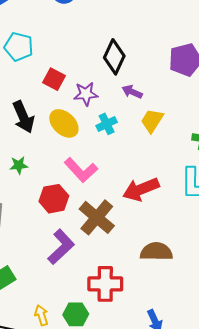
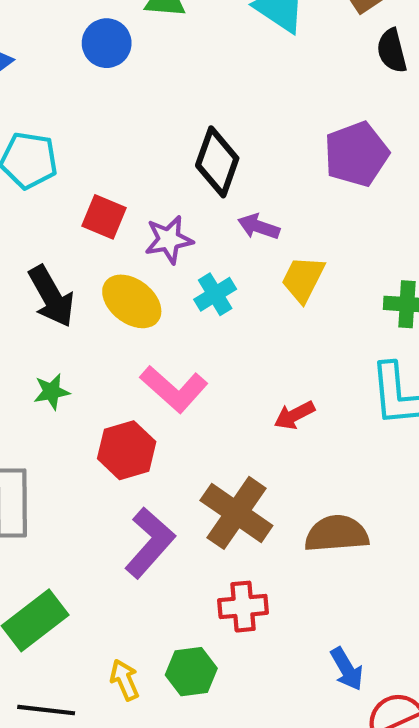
red arrow: (141, 189) -> (294, 415), size x0.6
brown cross: (97, 217) -> (236, 513), moved
red cross: (105, 284) -> (243, 607), size x0.7

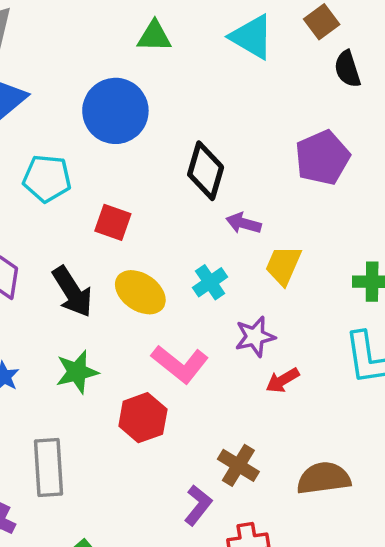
blue circle: (107, 43) -> (115, 111), moved, size x1.6
purple star: (169, 240) -> (255, 337), moved
green star: (52, 392) -> (77, 372), size x1.4
brown cross: (236, 513) -> (238, 465), size x0.7
purple L-shape: (150, 543) -> (198, 505), moved, size x0.7

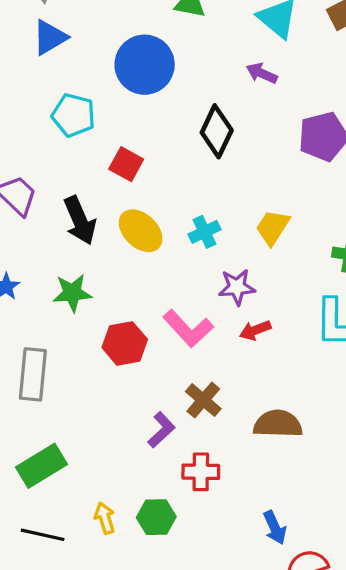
purple arrow: (244, 223) -> (262, 73), moved
pink L-shape: (180, 364) -> (188, 329), moved

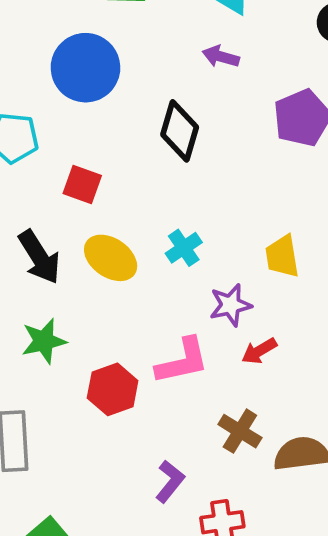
yellow trapezoid: (273, 227) -> (282, 256), moved, turned -33
pink L-shape: (188, 329) -> (182, 361), turned -51
brown cross: (203, 400) -> (240, 431), moved

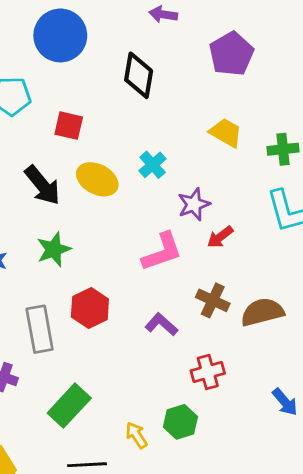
yellow trapezoid: (282, 256) -> (226, 133), moved, turned 136
red hexagon: (113, 389) -> (90, 308), moved
purple L-shape: (170, 481) -> (161, 324), moved, turned -80

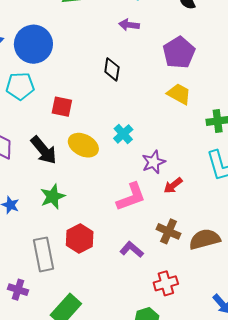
blue circle: (60, 35) -> (33, 44), moved
black diamond: (139, 75) -> (112, 69), size x0.7
yellow trapezoid: (226, 133) -> (179, 94), moved

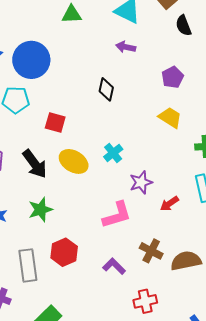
purple pentagon: (179, 53) -> (173, 77), size x0.7
red arrow: (173, 185) -> (169, 204), moved

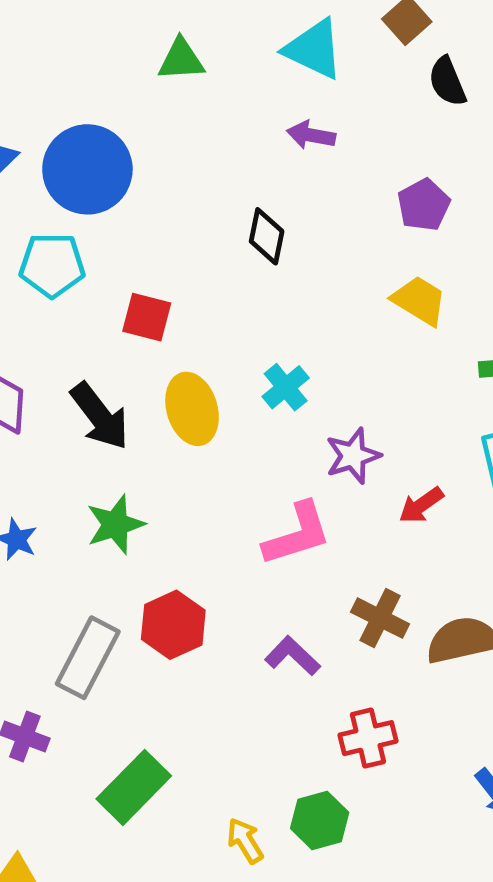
yellow ellipse: (74, 161) -> (192, 409), turned 44
gray rectangle: (28, 265) -> (88, 658), turned 36

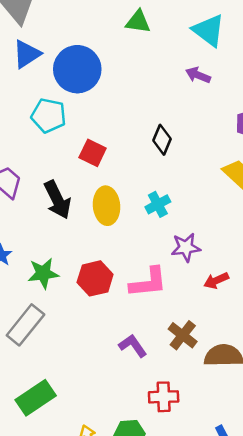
black diamond: (267, 236) -> (162, 140), moved
green star: (115, 524) -> (43, 273), moved
red hexagon: (173, 625) -> (95, 278), moved

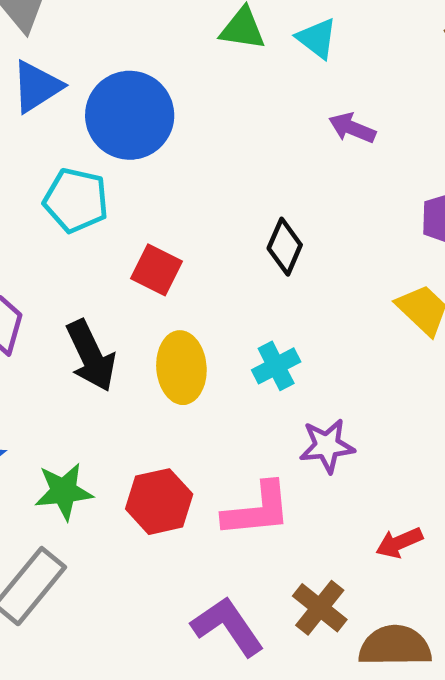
cyan triangle: (209, 30) -> (317, 38), moved, size x0.7
red arrow: (216, 281) -> (399, 543), moved
purple L-shape: (133, 346) -> (228, 626), size x1.4

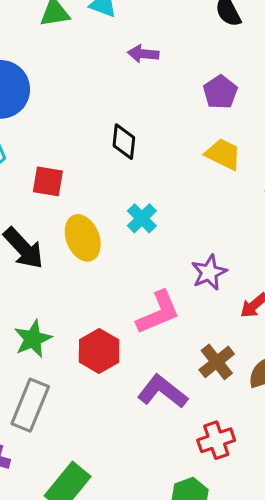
purple star: (327, 446) -> (209, 272), moved
red hexagon: (159, 502) -> (99, 351), moved
brown cross: (320, 608) -> (217, 362), turned 30

